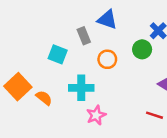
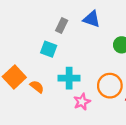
gray rectangle: (84, 36) -> (62, 26), moved, turned 48
orange circle: (107, 59) -> (110, 86), moved, size x1.5

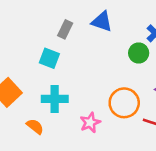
cyan cross: (69, 78) -> (55, 99), moved
orange semicircle: (37, 87) -> (35, 126), moved

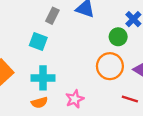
orange circle: (124, 103) -> (110, 66), moved
orange semicircle: (35, 126) -> (39, 103), moved, turned 126

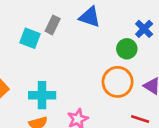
cyan square: (38, 41) -> (30, 38), moved

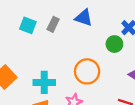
cyan square: (30, 38) -> (28, 25), moved
orange circle: (118, 82) -> (87, 71), moved

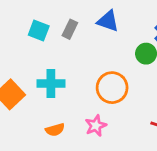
cyan cross: (44, 82) -> (51, 84), moved

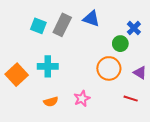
gray rectangle: (70, 29) -> (62, 25), size x1.5
orange circle: (112, 88) -> (109, 68), moved

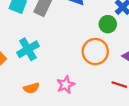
cyan cross: (48, 66) -> (28, 49), turned -30

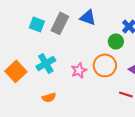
pink star: (66, 85) -> (79, 70), moved

